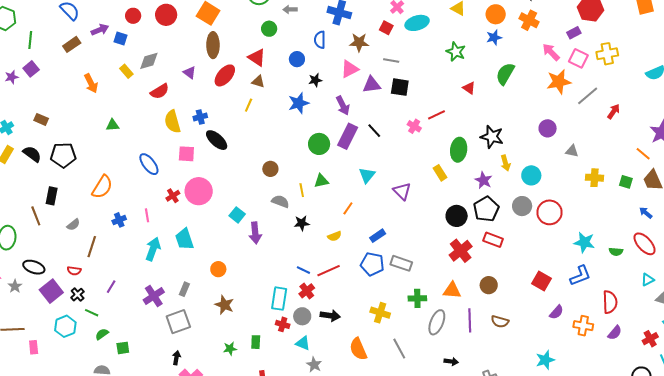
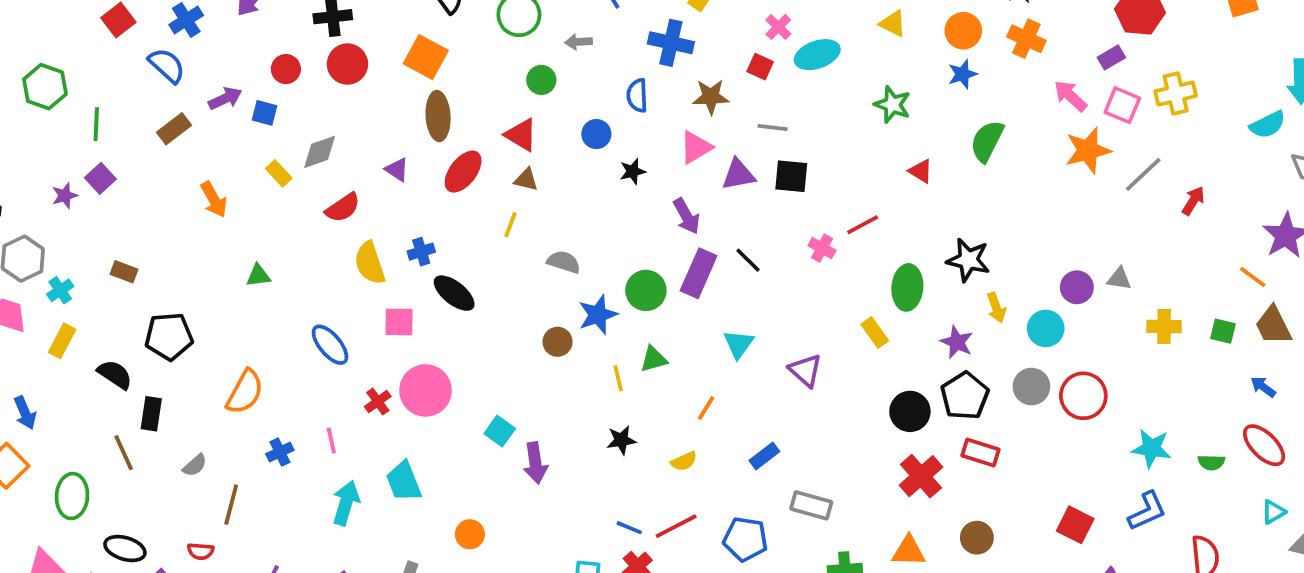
blue star: (299, 103) -> (598, 315), moved
purple circle: (548, 128) -> (1077, 287), moved
black semicircle: (32, 154) -> (115, 374), moved
gray semicircle: (280, 201) -> (564, 262), moved
blue pentagon: (372, 264) -> (745, 539), moved

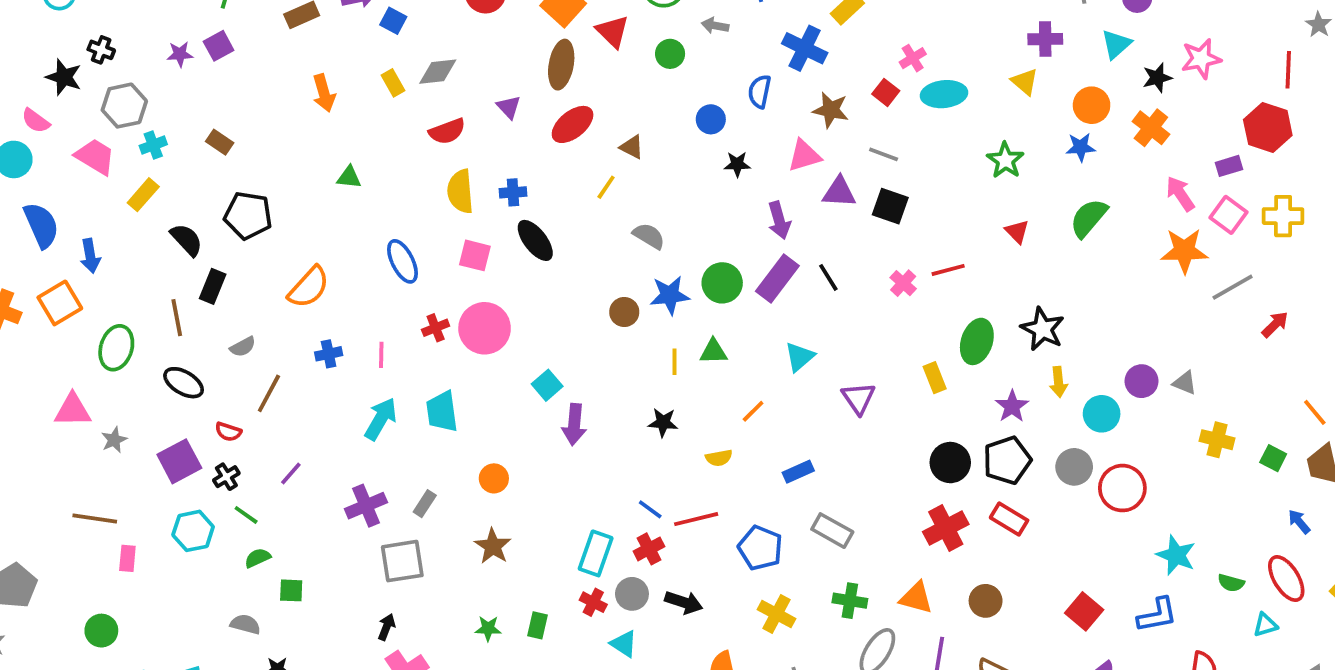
red triangle: (521, 135) -> (613, 31), moved
cyan triangle: (1273, 512) -> (1265, 625), moved
black ellipse: (125, 548) -> (184, 383), moved

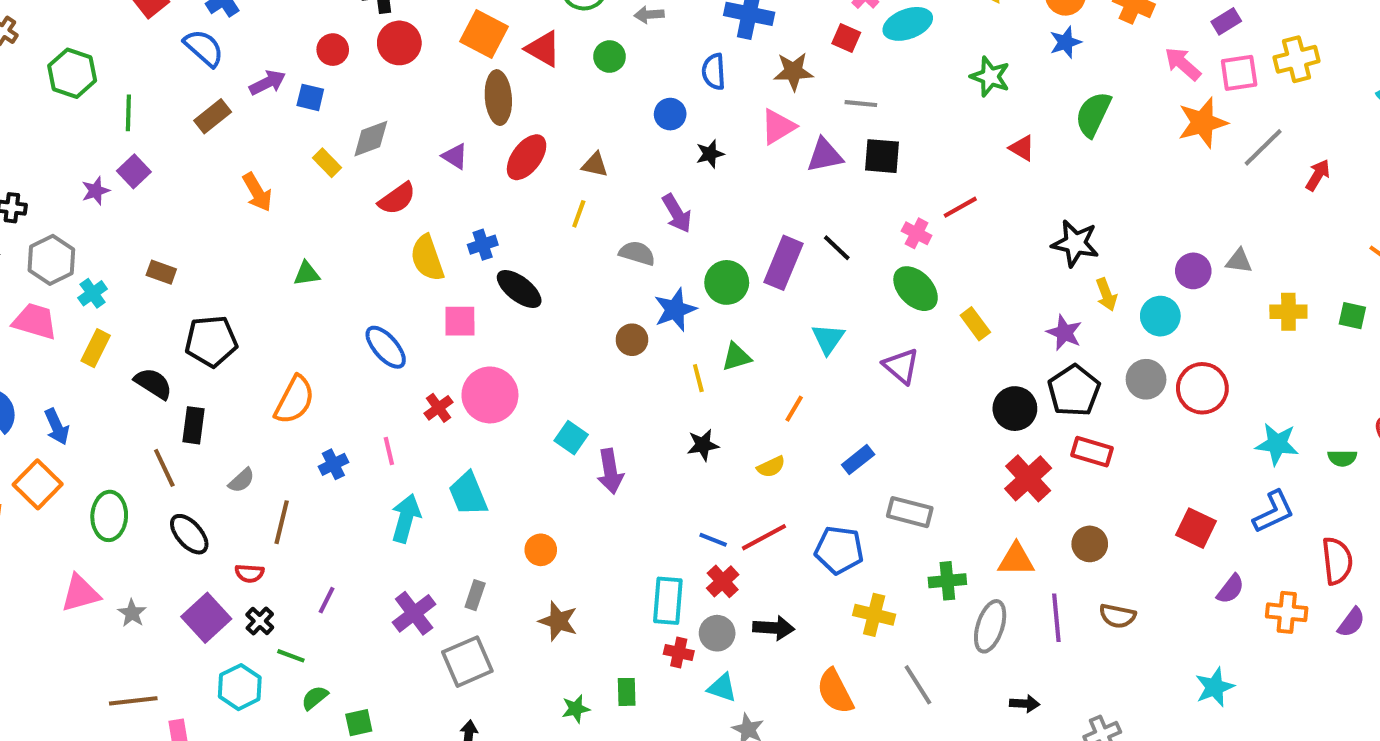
pink square: (1229, 215) -> (1239, 73), turned -30
purple arrow: (779, 220) -> (677, 213), moved
green ellipse: (977, 341) -> (916, 289), moved, turned -48
black ellipse: (184, 383) -> (189, 534), turned 33

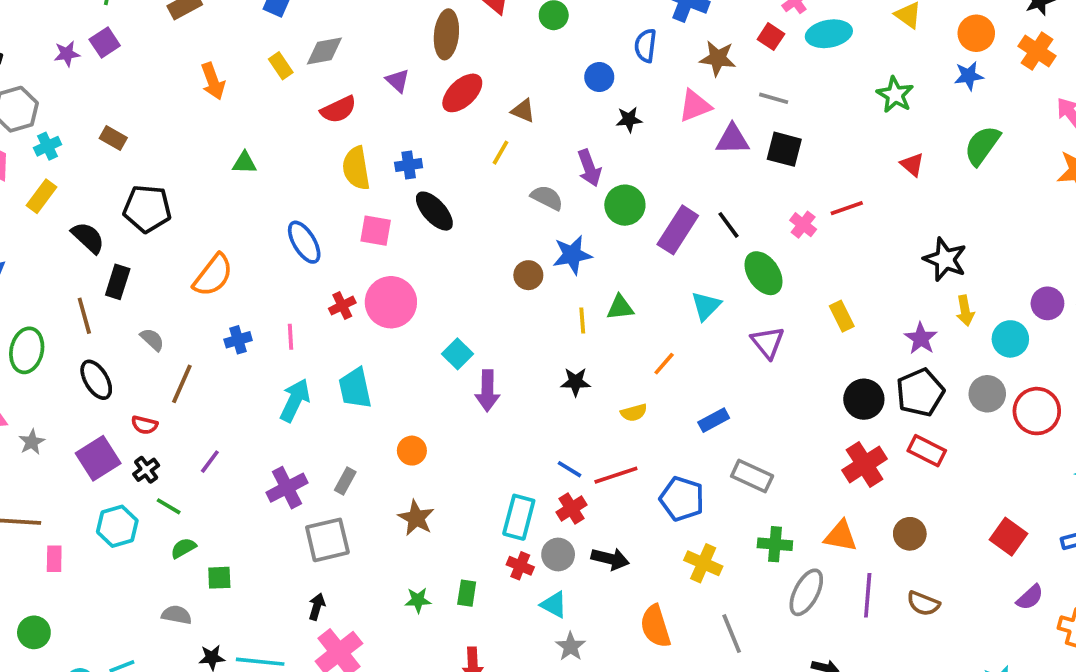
green circle: (727, 282) -> (625, 205), moved
green ellipse: (916, 289) -> (763, 273), moved
gray semicircle: (242, 480) -> (152, 339), turned -105

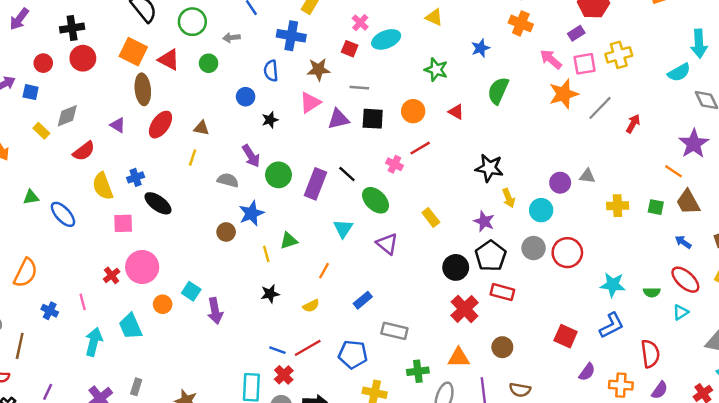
orange circle: (976, 33) -> (413, 111), moved
blue ellipse: (304, 242) -> (63, 214), moved
blue cross: (238, 340) -> (50, 311), turned -35
orange circle: (412, 451) -> (163, 304), moved

